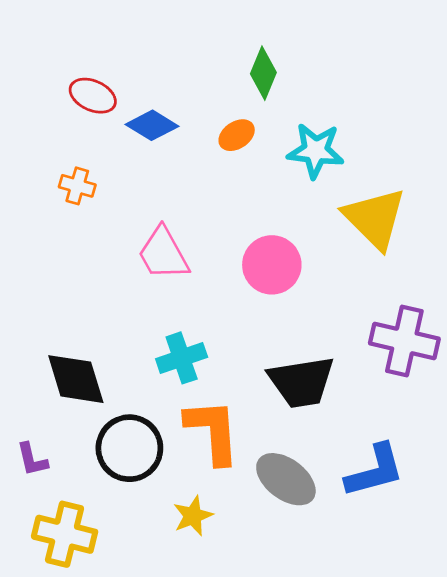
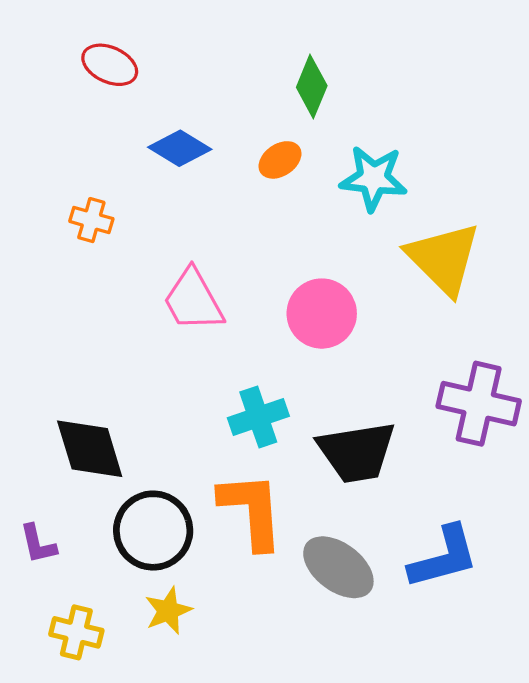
red ellipse: (93, 96) -> (110, 65), moved
cyan cross: (182, 358) -> (258, 417), moved
yellow star: (193, 516) -> (168, 611), moved
yellow cross: (65, 534) -> (76, 632), size x0.7

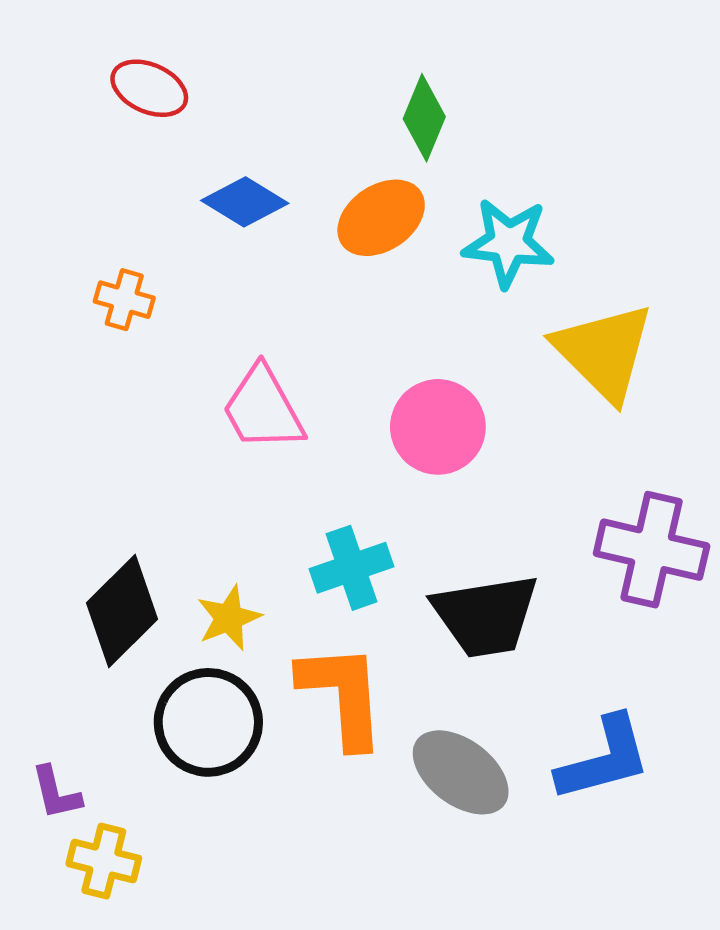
orange ellipse: (280, 160) -> (381, 218), size x1.5
black diamond: (90, 449) -> (122, 611), turned 62
purple L-shape: (38, 544) -> (56, 793), moved
yellow star: (168, 611) -> (229, 618), moved

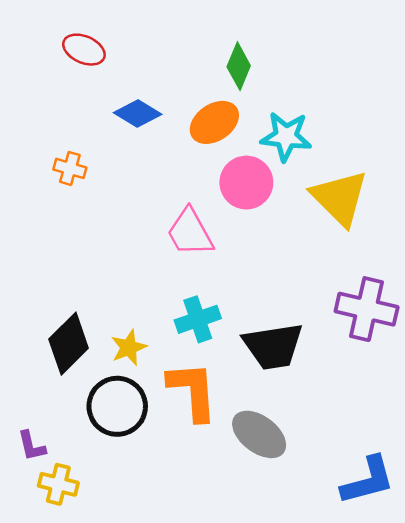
pink trapezoid: (263, 409) -> (190, 232), moved
pink circle: (438, 427) -> (246, 183), moved
blue L-shape: (604, 759) -> (368, 480), moved

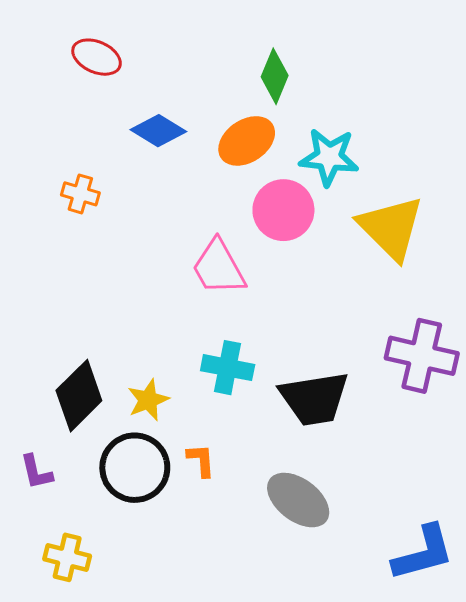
cyan cross: (198, 319) -> (228, 368), turned 30
orange L-shape: (193, 391) -> (201, 460), moved, size x0.5
purple L-shape: (32, 446) -> (36, 472), moved

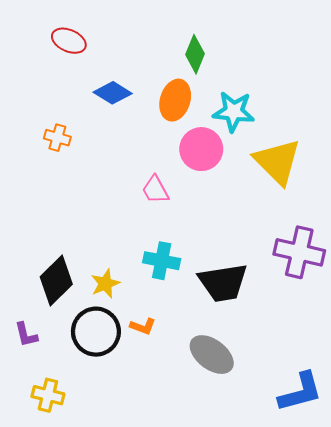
orange ellipse: (247, 141) -> (175, 100), turned -39
pink trapezoid: (219, 268) -> (155, 190), size x0.7
orange L-shape: (201, 460) -> (143, 326), turned 115

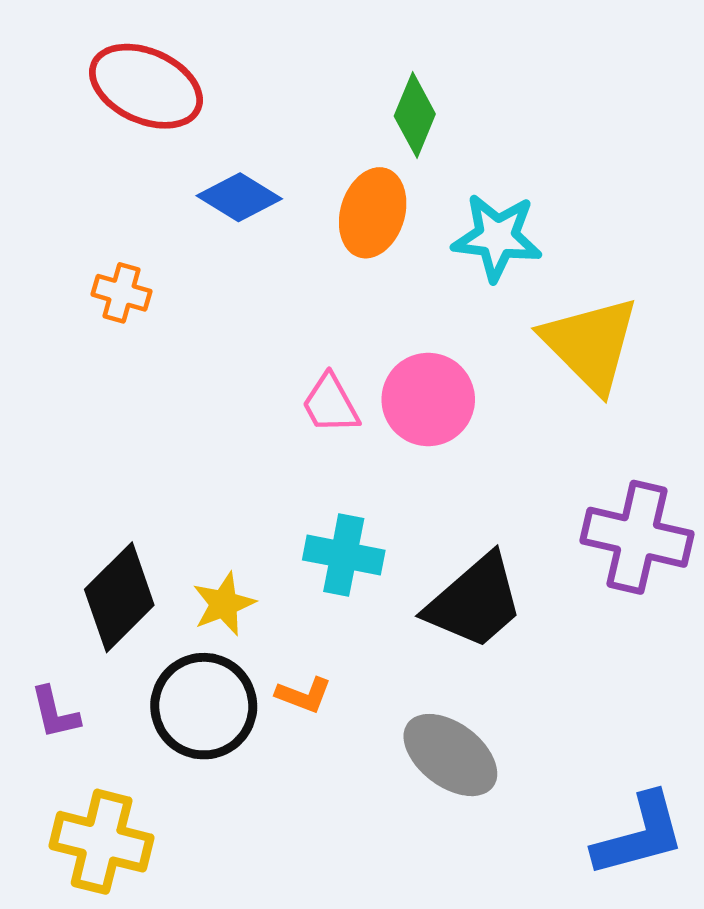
red ellipse: (69, 41) -> (146, 86), size x1.5
pink circle: (201, 149) -> (428, 399), moved
black trapezoid: (223, 283) -> (475, 602), turned -32
yellow cross: (48, 395) -> (102, 842), size x1.4

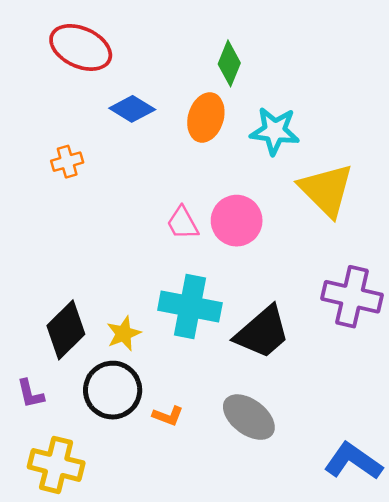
orange cross: (122, 293) -> (67, 162), turned -32
cyan cross: (344, 555) -> (190, 307), size x1.4
orange L-shape: (304, 695) -> (168, 416), moved
blue L-shape: (639, 835) -> (353, 461), turned -130

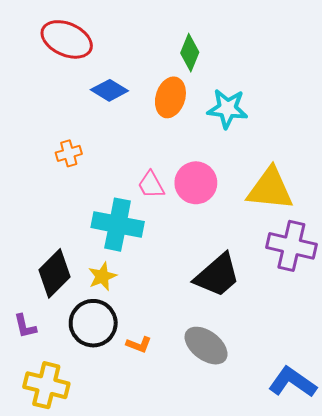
orange cross: (67, 162) -> (69, 153), moved
yellow triangle: (326, 190) -> (270, 189), moved, turned -39
cyan cross: (190, 307) -> (118, 225), moved

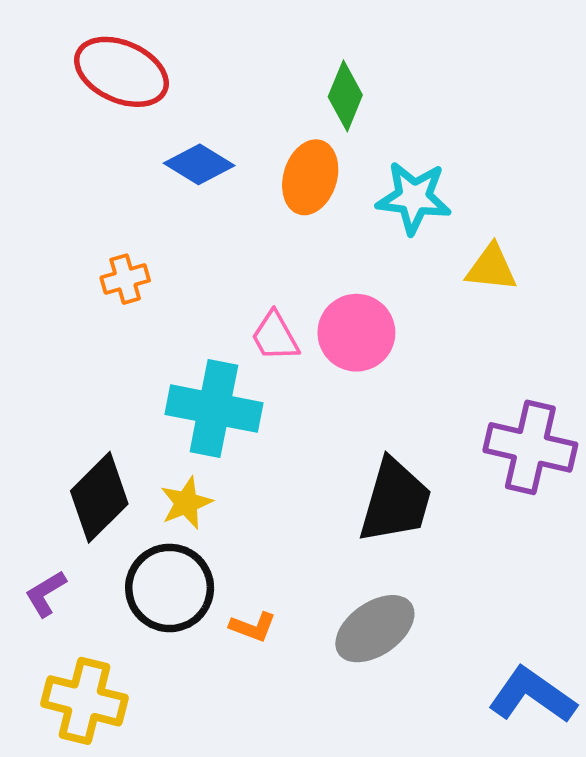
yellow triangle: (270, 189) -> (491, 268), moved, size x0.6
black trapezoid: (217, 275) -> (395, 501), turned -33
purple L-shape: (25, 326) -> (46, 594), turned 72
gray ellipse: (206, 346) -> (375, 629), turned -72

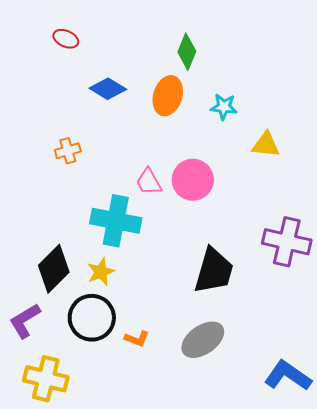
red ellipse: (121, 72) -> (66, 39), size x0.5
cyan star: (414, 198) -> (224, 107), size x0.7
purple L-shape: (46, 594) -> (25, 321), size x1.4

